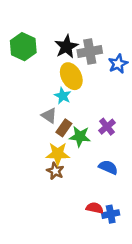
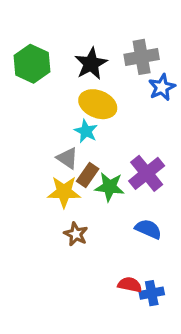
gray cross: (90, 52) -> (142, 57), moved
yellow ellipse: (71, 76) -> (98, 104), turned -40
purple cross: (107, 127) -> (147, 173), size x1.5
yellow star: (58, 154) -> (64, 192), moved

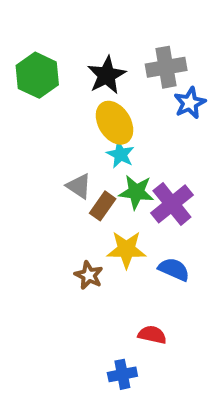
yellow ellipse: (98, 104) -> (114, 123), turned 36
cyan star: (86, 131) -> (120, 154), moved
green star: (110, 187) -> (136, 192), moved
yellow star: (64, 192) -> (126, 250), moved
blue cross: (152, 293) -> (122, 374), moved

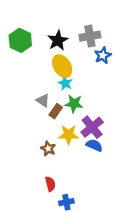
purple cross: (172, 204) -> (92, 127), moved
red semicircle: (152, 335) -> (50, 184), moved, turned 64

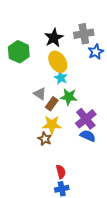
green hexagon: (20, 40) -> (19, 52), moved
yellow star: (69, 135) -> (52, 125), moved
red semicircle: (50, 184) -> (61, 172), moved

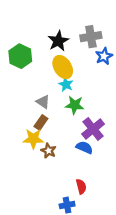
brown rectangle: (52, 104) -> (41, 122), moved
yellow star: (52, 125) -> (33, 139), moved
blue semicircle: (88, 136) -> (84, 147), moved
red semicircle: (61, 172) -> (81, 187), moved

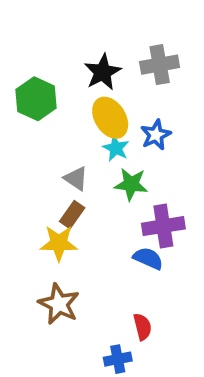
blue star: (104, 56) -> (156, 135), moved
purple cross: (93, 129) -> (163, 226), turned 30
brown star: (49, 151) -> (59, 304), moved, size x1.5

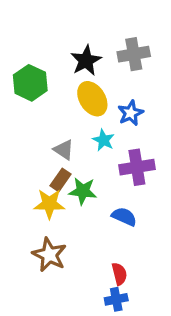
cyan star: (116, 148) -> (103, 140), moved
green star: (131, 184) -> (83, 191), moved
purple cross: (163, 226) -> (137, 167), moved
blue cross: (118, 359) -> (116, 299), moved

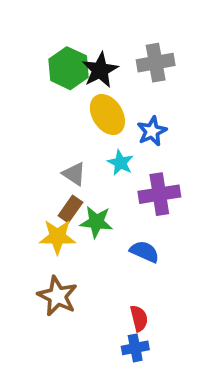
green hexagon: (30, 83) -> (69, 68), moved

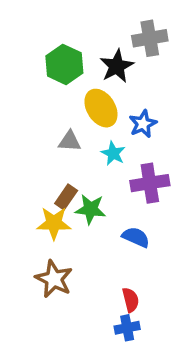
gray cross: (156, 63) -> (150, 38), moved
black star: (100, 70) -> (117, 66), moved
gray triangle: (74, 174) -> (70, 141), moved, turned -30

